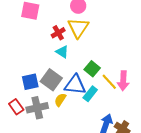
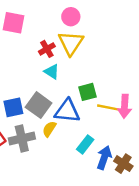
green square: (92, 69) -> (88, 92), turned 35
yellow line: (109, 82) -> (108, 107), turned -36
cyan rectangle: (90, 94) -> (85, 144), moved

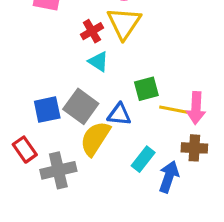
blue triangle: (67, 111) -> (119, 114), size x0.7
yellow semicircle: (49, 129) -> (95, 138), size x1.6
gray cross: (22, 139) -> (58, 170), moved
brown cross: (123, 164) -> (194, 148), moved, turned -30

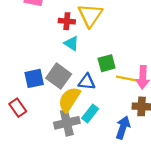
red cross: (92, 31) -> (67, 21), turned 35
cyan rectangle: (143, 159) -> (90, 113), moved
gray cross: (58, 170) -> (67, 123), moved

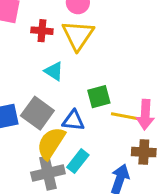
red cross: (67, 21) -> (42, 31), moved

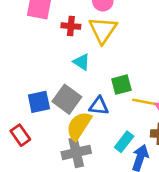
cyan rectangle: (78, 161) -> (124, 142), moved

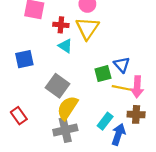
cyan triangle: (82, 62) -> (65, 46), moved
blue square: (39, 102) -> (24, 59), moved
blue triangle: (99, 106) -> (122, 65), moved, turned 42

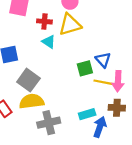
yellow triangle: (87, 28) -> (70, 25), turned 40
gray square: (58, 86) -> (28, 80), moved
yellow semicircle: (67, 108) -> (32, 101), moved, turned 50
cyan rectangle: (105, 121) -> (87, 114), turned 35

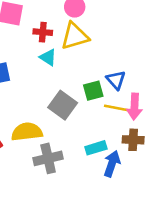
gray square: (28, 80) -> (63, 105), moved

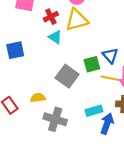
red cross: (43, 32) -> (51, 17), turned -32
yellow semicircle: (27, 132) -> (38, 98), size x0.6
gray cross: (48, 158) -> (55, 119), turned 30

